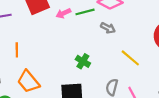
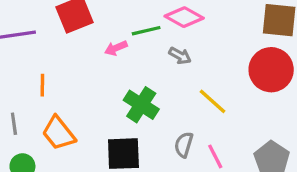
pink arrow: (63, 13) -> (116, 48), moved
green cross: (83, 61) -> (141, 105), size x1.5

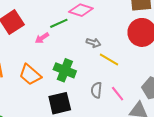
gray arrow: (180, 56) -> (93, 43), moved
orange trapezoid: (59, 133) -> (30, 75), moved

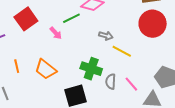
pink arrow: (42, 38) -> (56, 33), turned -96
green cross: (65, 70) -> (91, 69), moved

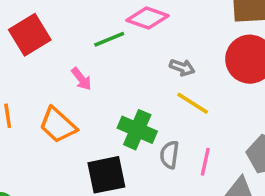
pink arrow: (56, 33) -> (81, 79), moved
gray arrow: (106, 36) -> (182, 67), moved
pink line: (131, 84) -> (205, 162), turned 49

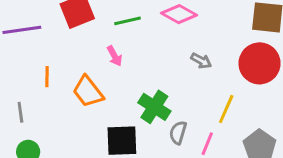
green line: (109, 39) -> (128, 21), moved
yellow line: (193, 103) -> (226, 109), moved, turned 72

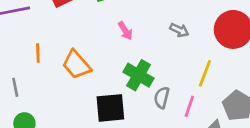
pink arrow: (115, 56) -> (125, 31), moved

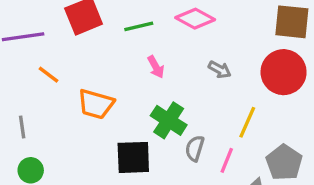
orange line: (38, 53) -> (49, 75), moved, turned -54
orange trapezoid: (76, 65) -> (96, 104), turned -36

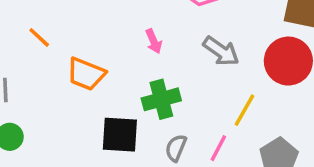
gray arrow: (220, 70) -> (221, 51), size x1.5
green cross: (169, 120) -> (161, 99), turned 36
gray semicircle: (195, 148) -> (176, 148), moved

